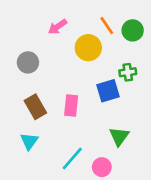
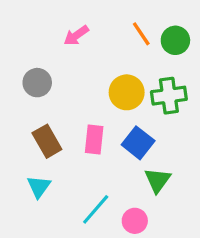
yellow circle: (88, 48) -> (127, 92), moved
green cross: (128, 72) -> (169, 96), size x1.5
blue square: (108, 91) -> (138, 143), moved, turned -35

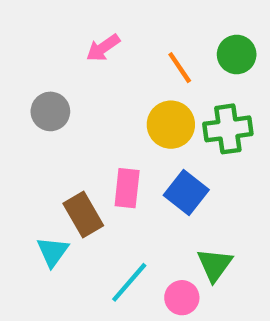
orange line: (141, 34) -> (180, 68), moved
brown rectangle: (47, 141) -> (83, 214), moved
green triangle: (158, 180) -> (215, 265), moved

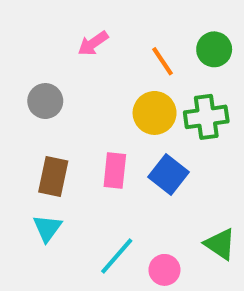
brown rectangle: (83, 214) -> (53, 177), moved, turned 42
green triangle: (215, 265) -> (220, 244), moved, turned -32

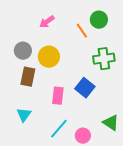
green circle: (214, 49) -> (99, 20), moved
yellow circle: (155, 113) -> (49, 57), moved
pink rectangle: (115, 171) -> (58, 96), moved
brown rectangle: (53, 177) -> (28, 77), moved

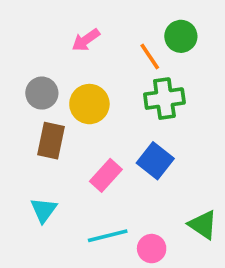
green cross: (104, 59) -> (164, 99), moved
pink rectangle: (58, 96) -> (106, 175), turned 36
cyan line: (59, 129) -> (108, 236), turned 35

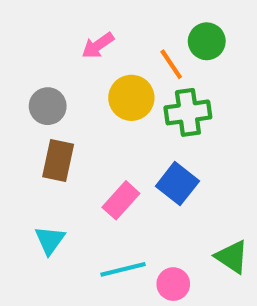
yellow circle: (89, 104) -> (131, 98), moved

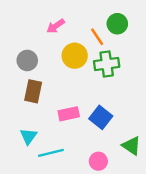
blue square: (177, 184) -> (101, 117), moved
pink rectangle: (121, 200) -> (69, 114), turned 36
cyan line: (123, 269) -> (51, 153), moved

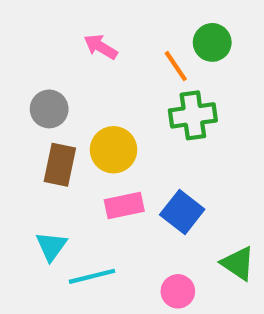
pink arrow: (56, 26) -> (101, 47), turned 66
yellow circle: (75, 56) -> (114, 150), moved

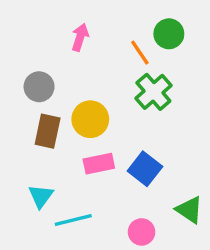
pink arrow: (101, 47) -> (80, 37), turned 76
green cross: (193, 115) -> (153, 92), turned -33

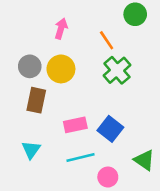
green circle: (169, 34) -> (135, 14), moved
yellow circle: (90, 119) -> (61, 69), moved
cyan line: (73, 220) -> (80, 157), moved

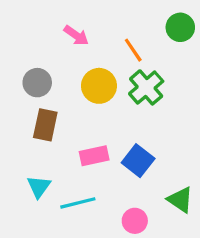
green circle: (135, 14) -> (180, 27), moved
pink arrow: (61, 29) -> (76, 35), turned 108
yellow circle: (61, 69) -> (99, 86), moved
cyan line: (80, 157) -> (78, 203), moved

